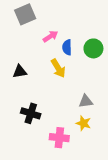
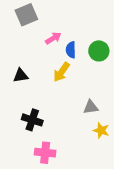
yellow arrow: (58, 68) -> (61, 72), turned 66
yellow star: (84, 123) -> (101, 130), moved
pink cross: (59, 138) -> (45, 153), moved

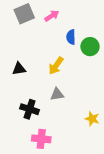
pink arrow: (53, 38) -> (52, 16), moved
blue semicircle: (71, 50) -> (71, 37), moved
gray triangle: (91, 107) -> (57, 94), moved

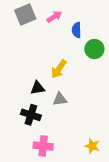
blue semicircle: (71, 37) -> (77, 30), moved
black triangle: (19, 69) -> (38, 88), moved
yellow star: (92, 119) -> (92, 146), moved

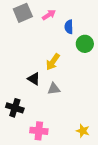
black triangle: (38, 88) -> (34, 79), turned 40
black cross: (31, 115) -> (15, 108), moved

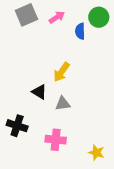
green circle: (85, 44) -> (99, 17), moved
pink cross: (39, 131) -> (56, 140), moved

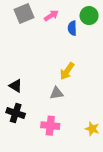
yellow arrow: (61, 72) -> (67, 71), moved
black triangle: (39, 92) -> (16, 86), moved
yellow star: (96, 153) -> (92, 129), moved

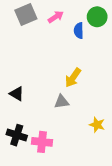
black cross: (16, 113) -> (17, 135), moved
pink cross: (50, 126) -> (42, 142), moved
yellow star: (92, 129) -> (97, 125), moved

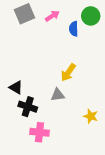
black cross: (17, 135) -> (28, 107), moved

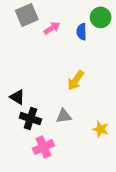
pink arrow: (52, 16) -> (52, 28), moved
gray triangle: (58, 95) -> (64, 116), moved
pink cross: (39, 132) -> (43, 147), turned -30

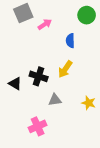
blue semicircle: (82, 32) -> (70, 41), moved
black cross: (30, 118) -> (39, 76), moved
yellow star: (101, 129) -> (89, 103), moved

